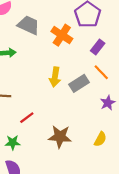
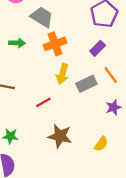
orange cross: (62, 35) -> (55, 44), moved, turned 30
purple rectangle: (98, 47) -> (98, 48), moved
red line: (27, 118) -> (43, 102), moved

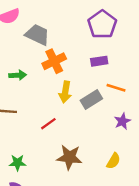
green arrow: (17, 43) -> (18, 75), moved
purple rectangle: (98, 48) -> (99, 61), turned 42
orange line: (111, 75) -> (116, 88), turned -30

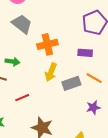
gray trapezoid: (37, 35) -> (22, 24), moved
green arrow: (18, 75) -> (12, 62), moved
red line: (48, 124) -> (22, 98), moved

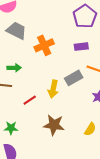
yellow arrow: (51, 72) -> (53, 89), moved

